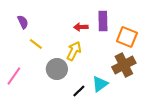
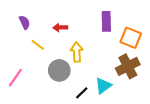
red arrow: (81, 27) -> (60, 28), moved
yellow arrow: (74, 51) -> (77, 52), turned -30

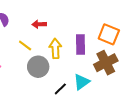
purple rectangle: (106, 21) -> (81, 44), moved
yellow line: (38, 45) -> (25, 45), moved

